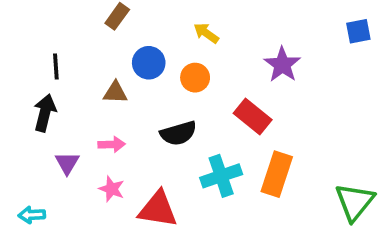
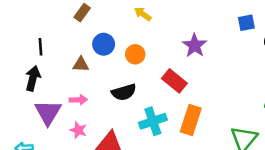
yellow arrow: (206, 33) -> (143, 14), moved
purple triangle: (67, 163) -> (48, 112), size x1.6

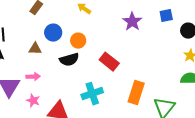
purple star: (195, 45) -> (132, 22), moved
black semicircle: (124, 92) -> (69, 60), moved
orange rectangle: (191, 120) -> (136, 93), moved

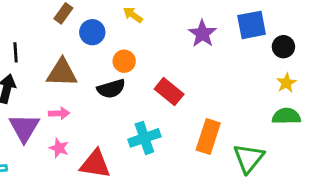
blue square: (166, 16) -> (252, 25), size x1.5
blue circle: (53, 33) -> (92, 32), moved
brown triangle: (35, 49) -> (62, 73), size x1.6

